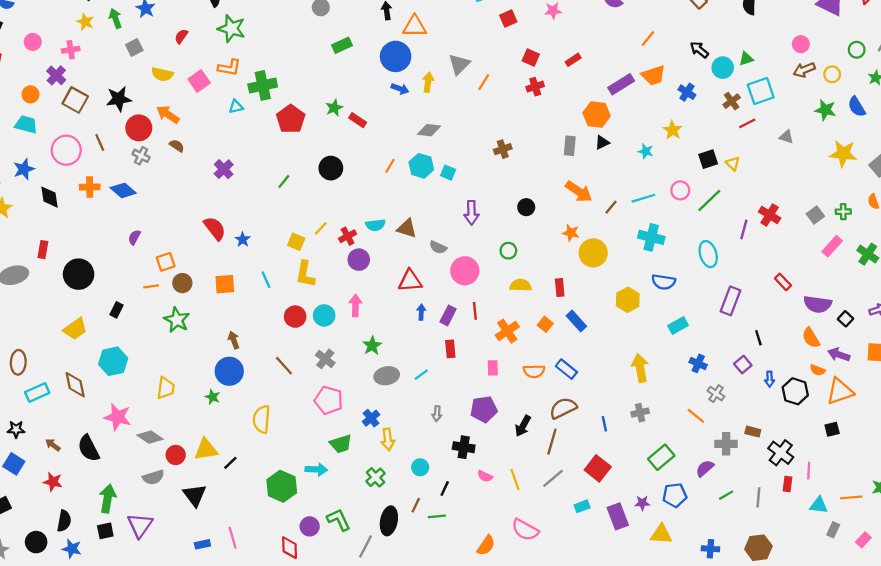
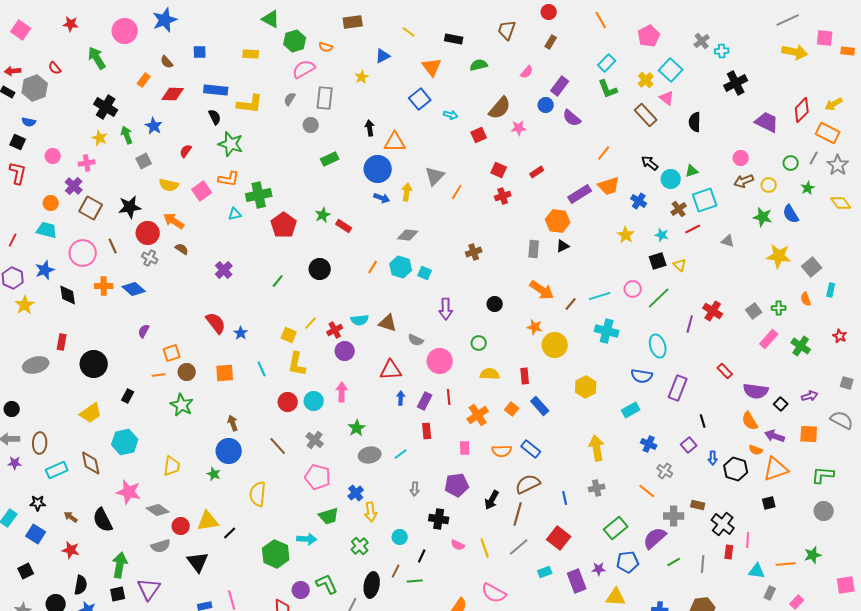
cyan star: (646, 151) -> (662, 235), moved
blue semicircle: (664, 282) -> (642, 376), moved
purple semicircle: (705, 468) -> (655, 538), size x1.4

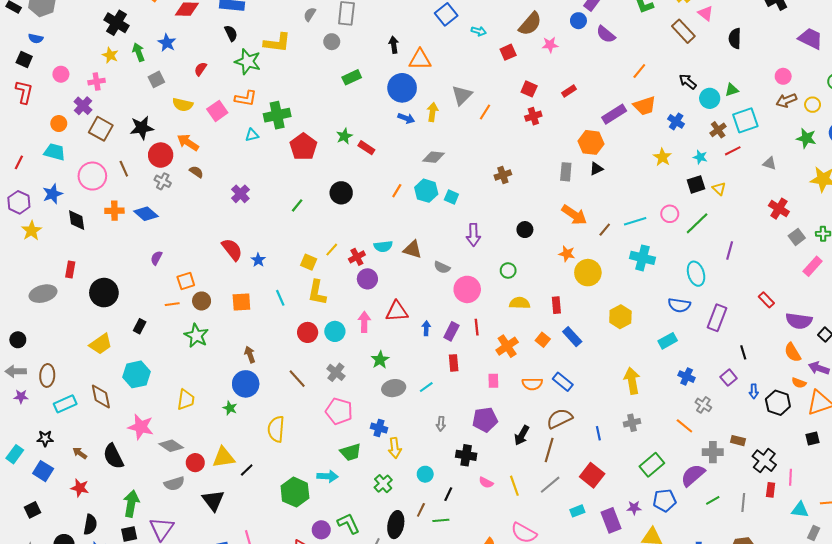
yellow L-shape: (250, 104) -> (277, 43), moved
red cross: (713, 311) -> (779, 209), moved
red triangle: (391, 370) -> (397, 311), moved
blue cross: (356, 493) -> (379, 428), turned -35

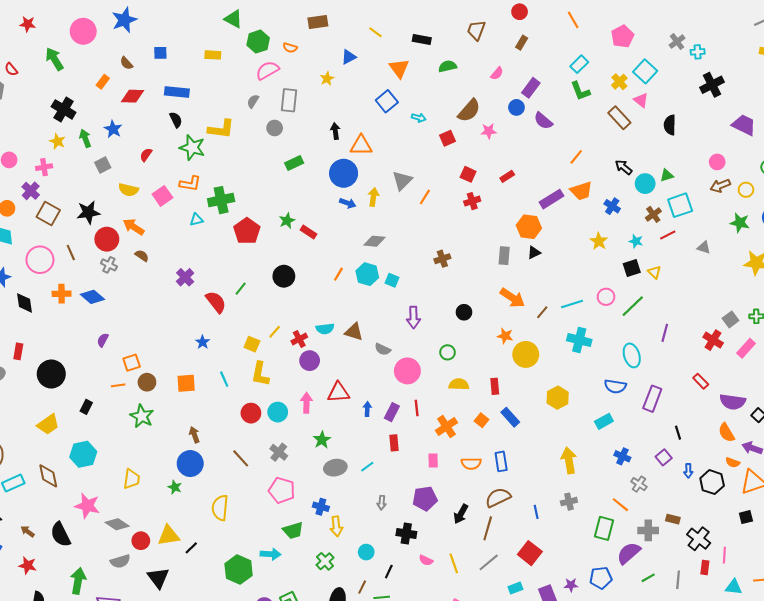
red cross: (779, 209) -> (713, 340), moved
red semicircle: (232, 250) -> (216, 302), moved
blue rectangle: (563, 382) -> (501, 461), turned 42
green rectangle: (652, 465) -> (604, 528), moved, turned -35

